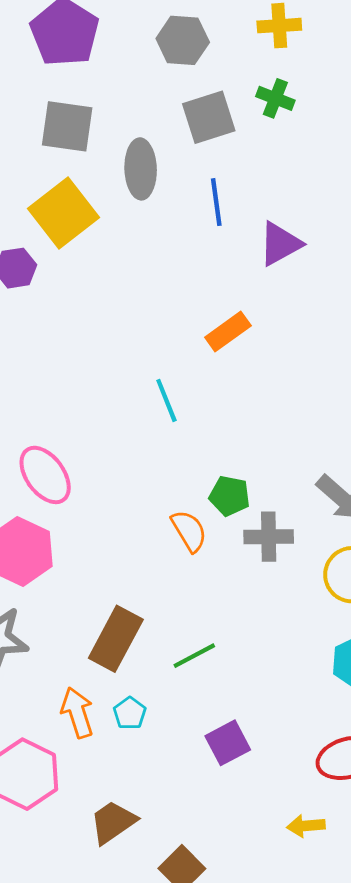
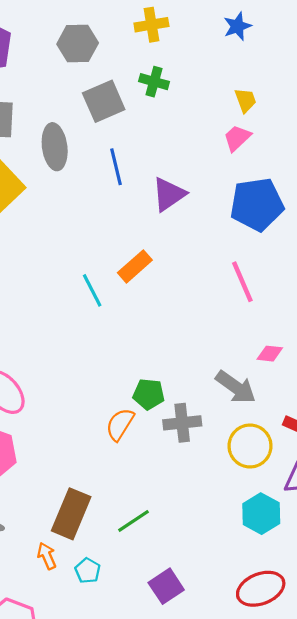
cyan line: (166, 400) -> (92, 290), moved
orange semicircle: (189, 531) -> (120, 424), turned -112
orange arrow: (77, 713) -> (47, 556), moved, size x0.7

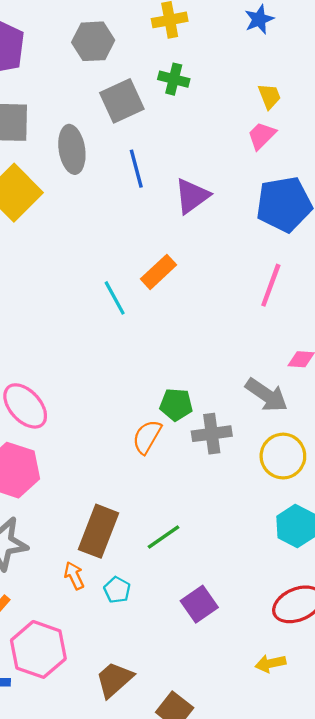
pink line: (242, 282) -> (271, 285), turned 45

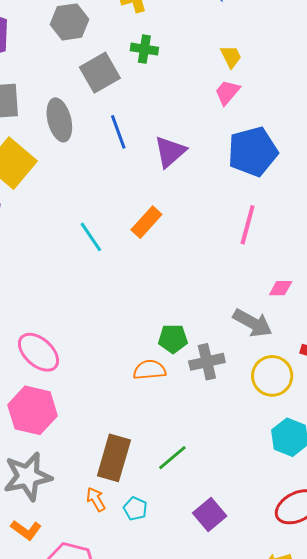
cyan line: (115, 298) -> (91, 237), moved
orange semicircle: (147, 437) -> (149, 370), turned 60

